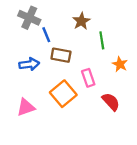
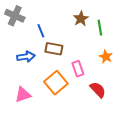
gray cross: (29, 18) -> (15, 16), moved
brown star: (81, 21) -> (81, 19), moved
green line: (102, 40) -> (100, 28), moved

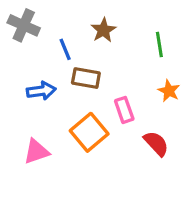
brown star: (81, 19) -> (103, 30), moved

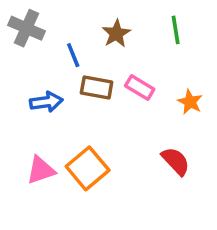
green line: (159, 45) -> (176, 30), moved
pink rectangle: (124, 110) -> (140, 87), moved, turned -40
orange square: (89, 132) -> (88, 168), moved

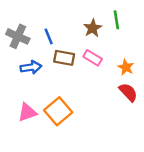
gray cross: (26, 28) -> (18, 36), moved
brown star: (116, 34) -> (93, 28), moved
red semicircle: (176, 161) -> (128, 92), moved

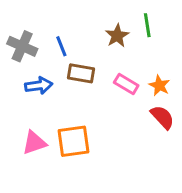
pink rectangle: (93, 58) -> (126, 84), moved
orange square: (58, 111) -> (73, 141), turned 32

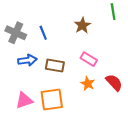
green line: (147, 25) -> (113, 12), moved
brown rectangle: (81, 73) -> (55, 66), moved
orange star: (159, 85) -> (88, 84), moved

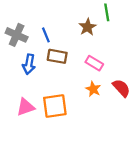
green line: (113, 12) -> (107, 12), moved
blue arrow: (27, 60) -> (29, 64), turned 108
brown rectangle: (55, 66) -> (57, 56), moved

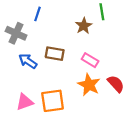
blue line: (46, 35) -> (37, 14), moved, turned 40
blue arrow: (29, 64) -> (28, 61), turned 114
orange star: (93, 89) -> (89, 85), size x1.5

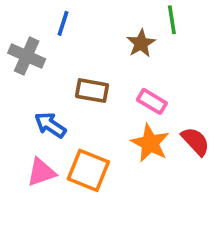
blue arrow: (28, 61) -> (50, 125), moved
orange square: (53, 101) -> (88, 170), turned 30

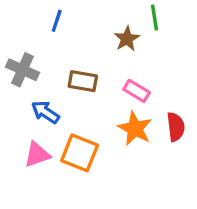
gray cross: (27, 56) -> (22, 70), moved
red semicircle: (195, 141) -> (176, 127), turned 36

